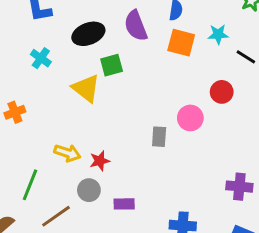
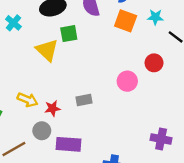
gray rectangle: (159, 137) -> (84, 100), moved, turned 70
purple rectangle: (124, 204) -> (69, 144), size x1.5

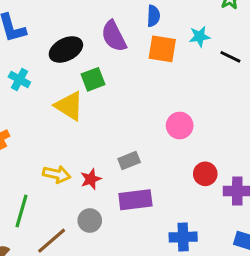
red circle: (154, 63) -> (205, 174), moved
gray circle: (42, 131) -> (90, 221), moved
purple rectangle: (69, 144) -> (135, 200), moved

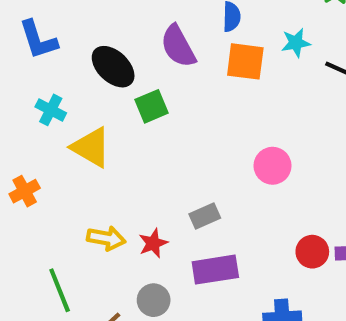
black ellipse: (66, 49) -> (113, 67), turned 72
yellow triangle: (69, 106) -> (91, 147), moved
red circle: (205, 174) -> (312, 252), moved
green line: (22, 211) -> (60, 290), turned -36

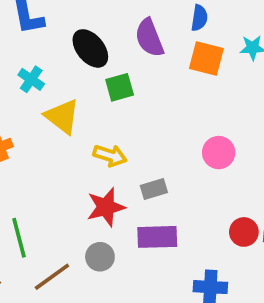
yellow arrow: (106, 238) -> (110, 155), moved
red star: (153, 243) -> (106, 207), size x1.5

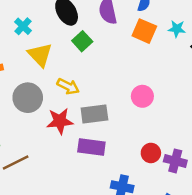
green square: (120, 87) -> (82, 41), turned -36
gray rectangle: (154, 189) -> (94, 114), size x1.5
gray circle: (100, 257) -> (28, 98), moved, size x1.5

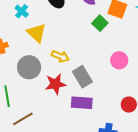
green square: (82, 41) -> (100, 23), moved
gray rectangle: (94, 114) -> (82, 77), turned 70

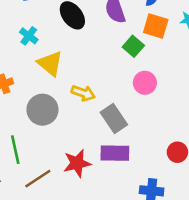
pink circle: (119, 60) -> (145, 83), moved
red star: (55, 84) -> (77, 163), moved

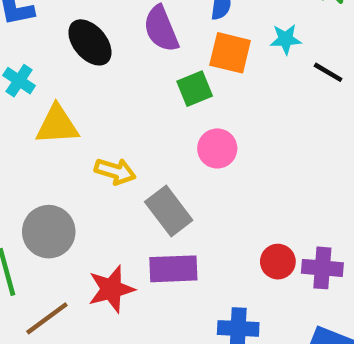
green square: (133, 46) -> (195, 89), turned 30
yellow triangle: (50, 63) -> (57, 125), turned -40
gray circle: (42, 110) -> (49, 232), moved

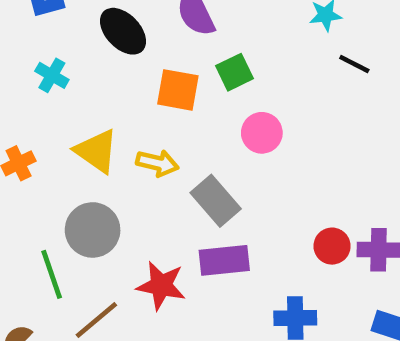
orange square: (230, 53) -> (178, 90), moved
black line: (328, 72) -> (354, 64), moved
yellow triangle: (57, 125) -> (96, 151), moved, turned 42
red star: (111, 289) -> (161, 285), turned 30

